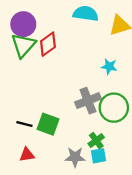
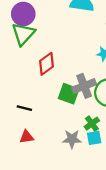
red diamond: (48, 44) -> (46, 64), moved
green square: (48, 124) -> (69, 94), moved

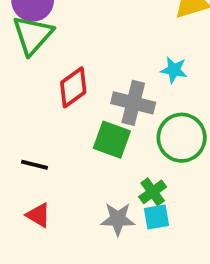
gray cross: (84, 86) -> (133, 103), moved, turned 35
red triangle: (27, 137) -> (38, 215), turned 40

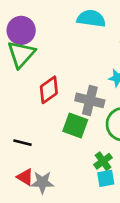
gray star: (118, 219) -> (42, 182), moved

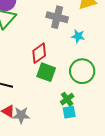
red diamond: (49, 90) -> (39, 53), moved
gray cross: (90, 100) -> (57, 17), moved

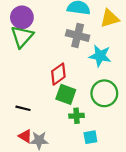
cyan star: (78, 36) -> (100, 56), size x1.5
green cross: (67, 99) -> (77, 116), moved, turned 32

